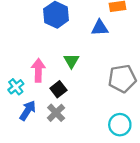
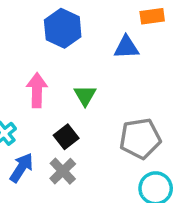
pink arrow: (38, 70) -> (37, 90), moved
gray pentagon: (122, 79) -> (140, 138), moved

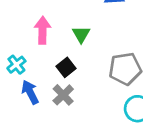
blue arrow: (21, 168) -> (30, 92), turned -60

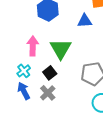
green triangle: (81, 34) -> (61, 49), size x1.6
cyan cross: (16, 65) -> (24, 71), moved

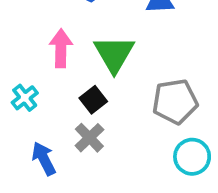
cyan cross: (24, 71) -> (25, 98), moved
blue arrow: (24, 91) -> (44, 159), moved

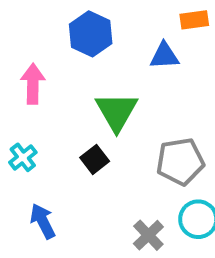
pink arrow: (61, 48) -> (33, 84), moved
gray cross: (89, 138) -> (148, 235), moved

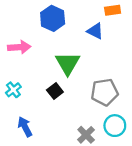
blue triangle: (164, 56) -> (95, 31), turned 30
pink arrow: (33, 84) -> (19, 47), turned 85

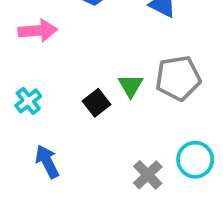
green triangle: (68, 63) -> (131, 86), moved, size x0.6
gray pentagon: (104, 92) -> (178, 78), moved

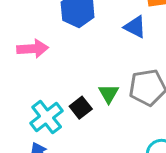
cyan cross: (28, 101) -> (47, 117), moved, size x1.5

